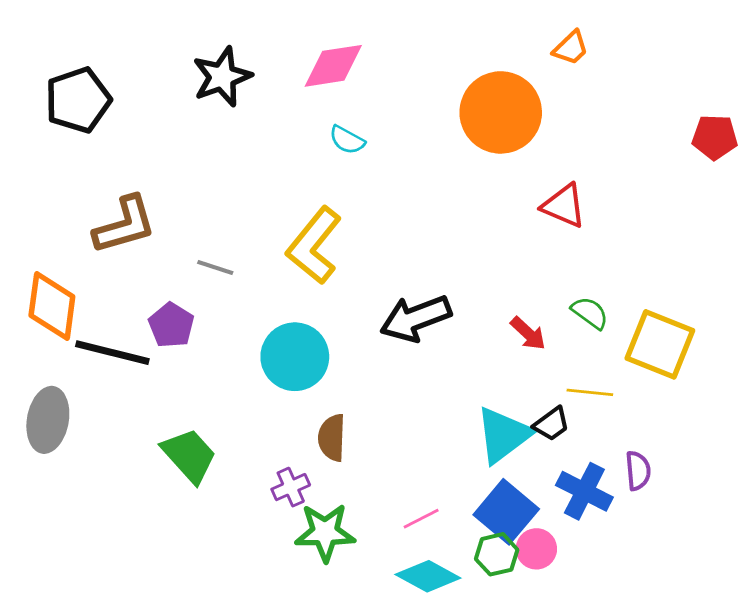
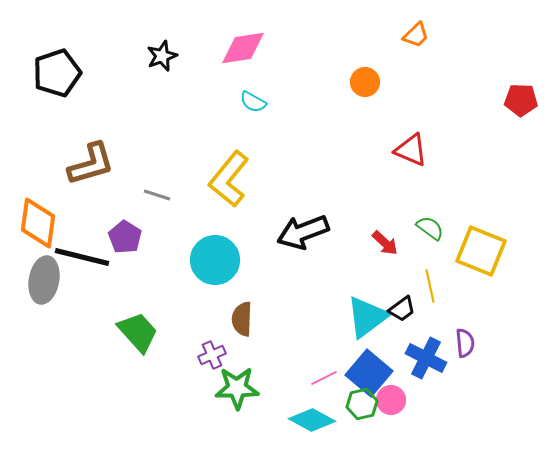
black star: (222, 77) -> (162, 56), size x0.7
orange circle: (501, 112) -> (365, 82), size x0.5
yellow line: (590, 392) -> (430, 286), turned 72
gray ellipse: (48, 420) -> (44, 280), moved
pink line: (421, 519) -> (324, 378), moved

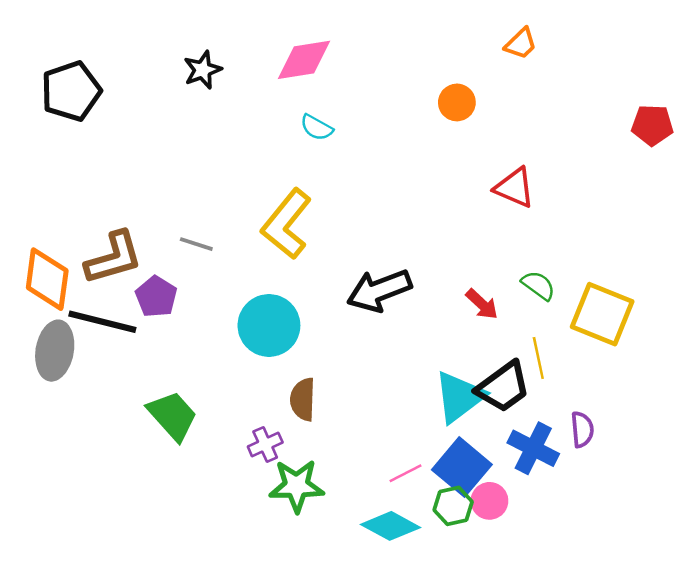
brown L-shape: (91, 164) -> (114, 258), moved
black trapezoid: (402, 309) -> (503, 387), size x1.6

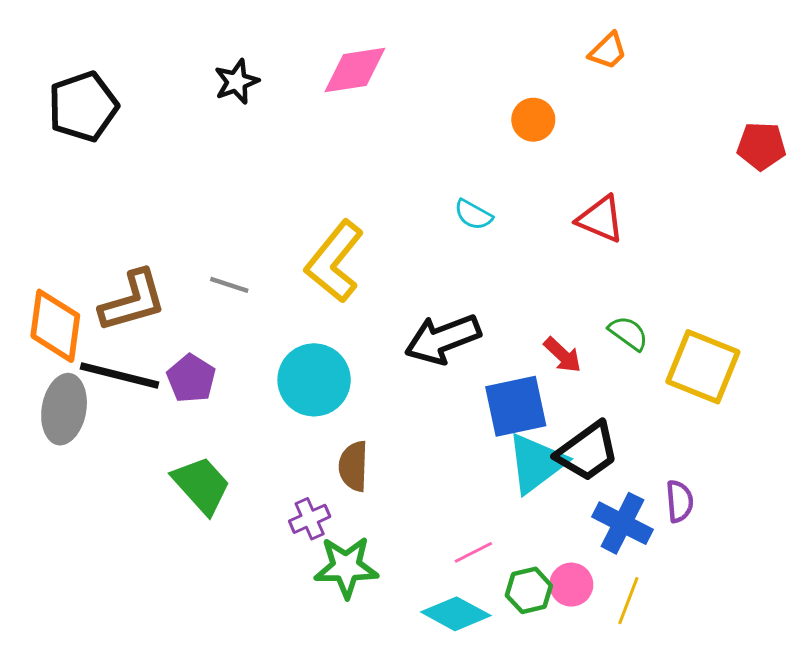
cyan semicircle: (317, 128) -> (473, 215), moved
purple pentagon: (156, 297) -> (191, 378), moved
yellow line: (538, 358) -> (628, 601), moved, turned 33
blue square: (462, 467) -> (516, 406), moved, turned 38

